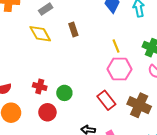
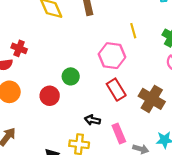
pink hexagon: (120, 69) -> (112, 56), moved
red cross: (40, 86) -> (19, 48), moved

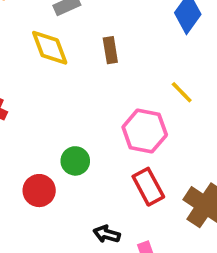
yellow line: (133, 31) -> (182, 92), turned -32

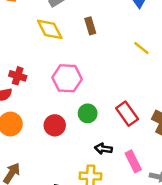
pink hexagon: (145, 131) -> (67, 78), moved
green circle: (75, 161) -> (88, 113), moved

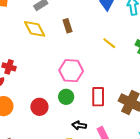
pink hexagon: (67, 78) -> (71, 71), moved
red rectangle: (127, 114) -> (98, 97), turned 36

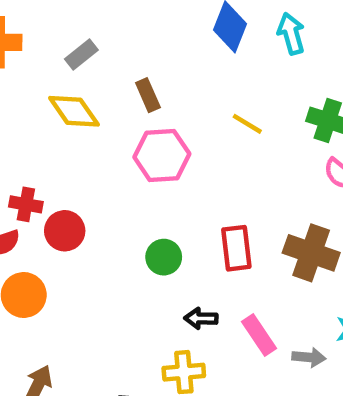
pink hexagon: (71, 71) -> (162, 156), moved
red circle: (39, 107) -> (65, 231), moved

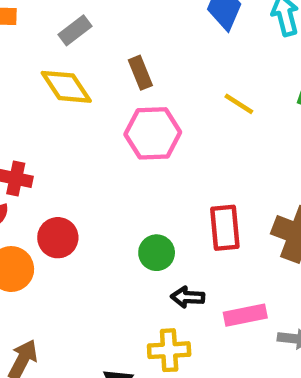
red circle: (65, 231) -> (58, 238), moved
green circle: (164, 257) -> (157, 253), moved
pink rectangle: (259, 335) -> (245, 315), turned -69

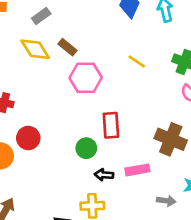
brown rectangle: (140, 73) -> (67, 47), moved, turned -30
red rectangle: (225, 228) -> (111, 125), moved
pink rectangle: (245, 315) -> (137, 170), moved

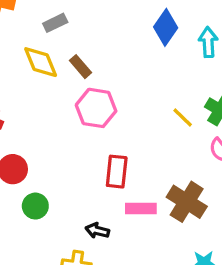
yellow line: (137, 62) -> (183, 118), moved
green circle: (86, 148) -> (35, 206), moved
pink rectangle: (137, 170) -> (141, 209), moved

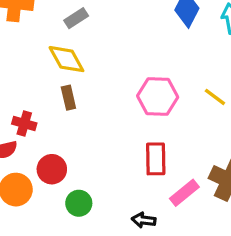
brown rectangle: (81, 67) -> (68, 98), moved, turned 35
pink hexagon: (96, 108) -> (158, 97), moved
pink rectangle: (141, 209) -> (184, 193), turned -32

